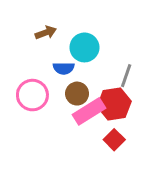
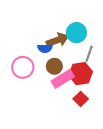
brown arrow: (46, 33) -> (58, 40), moved, size x1.5
cyan circle: (84, 47) -> (76, 33), moved

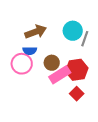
brown arrow: (58, 40) -> (36, 32), moved
blue semicircle: (45, 48) -> (30, 51), moved
gray line: (89, 54) -> (85, 39), moved

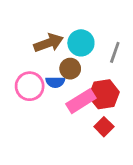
cyan circle: (73, 31) -> (81, 43), moved
blue semicircle: (30, 51) -> (55, 82), moved
brown circle: (52, 63) -> (70, 69), moved

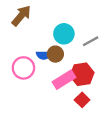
brown arrow: (49, 43) -> (21, 16), moved, turned -30
gray line: (115, 52) -> (91, 41), turned 42
blue semicircle: (55, 82) -> (44, 55), moved

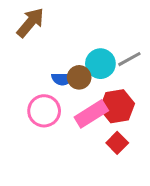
cyan circle: (64, 34) -> (100, 64), moved
pink circle: (23, 68) -> (44, 111), moved

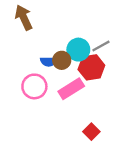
brown arrow: (30, 23) -> (24, 18), turned -65
red hexagon: (117, 106) -> (91, 67), moved
red square: (117, 143) -> (91, 132), moved

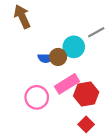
gray line: (101, 46) -> (96, 32), moved
red hexagon: (91, 67) -> (86, 94), moved
pink circle: (34, 86) -> (37, 97), moved

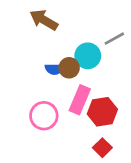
brown arrow: (22, 17) -> (44, 20), moved, turned -35
pink rectangle: (67, 84) -> (80, 100), turned -35

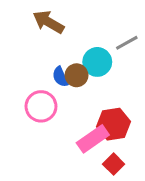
blue semicircle: (54, 69) -> (60, 77), turned 66
pink rectangle: (80, 100) -> (93, 139), moved, turned 32
pink circle: (44, 116) -> (41, 106), moved

